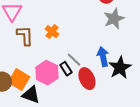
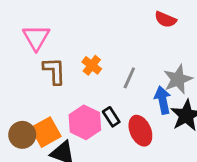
gray star: (114, 19) -> (178, 79), moved
gray line: (74, 60) -> (129, 78), moved, turned 70
orange square: (19, 80) -> (46, 132), turned 30

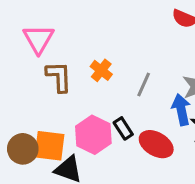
red ellipse: (140, 131) -> (156, 144), turned -36
orange square: (46, 132) -> (49, 146), turned 36

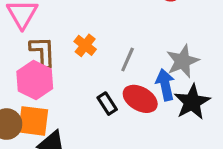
pink hexagon: (93, 135) -> (35, 80), moved
red ellipse: (156, 144) -> (140, 99), moved

